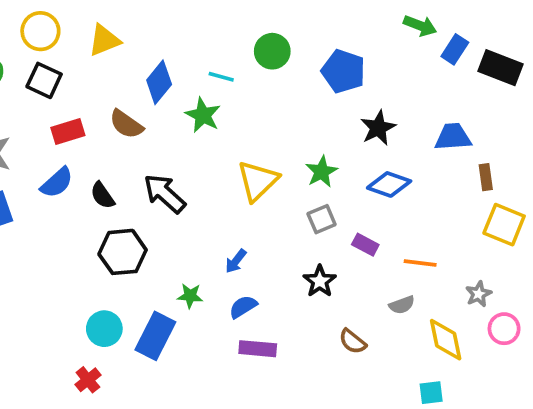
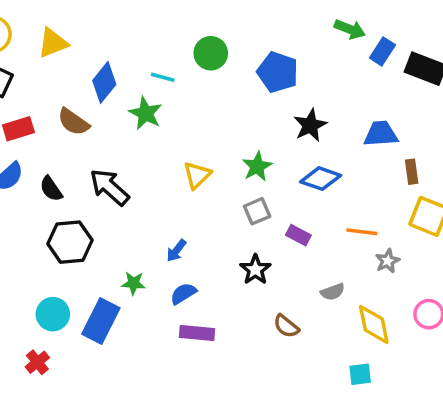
yellow triangle: (258, 181) -> (197, 175), size x0.7
orange line: (420, 263) -> (362, 232), moved
gray star: (479, 294) -> (388, 261), moved

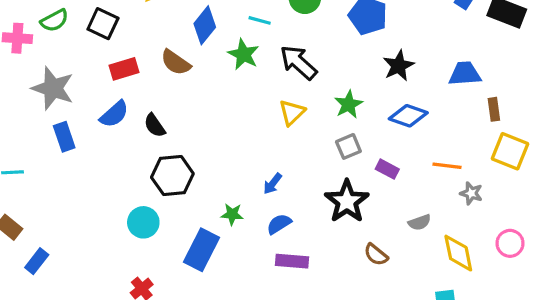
black arrow: (109, 187) -> (298, 62), moved
gray star: (388, 261) -> (471, 193), turned -30
black star: (255, 270) -> (347, 201), size x1.5
cyan circle: (53, 314) -> (143, 222), moved

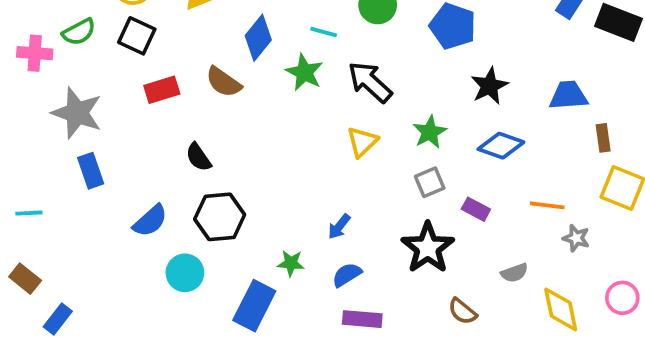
blue semicircle: (114, 114) -> (150, 221), moved

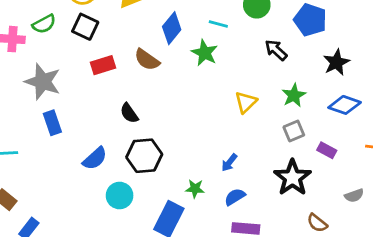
black arrow: (370, 82) -> (276, 50), moved, size x0.7

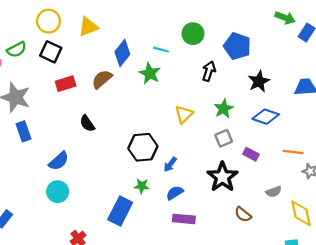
black arrow: (276, 50) -> (209, 71), turned 66
brown semicircle: (147, 60) -> (102, 79), turned 105
black hexagon: (144, 156) -> (143, 147), moved
cyan circle: (120, 195) -> (58, 192), moved

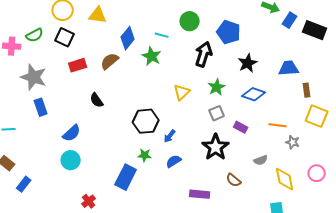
yellow triangle: (88, 27) -> (98, 15), turned 30
black arrow: (209, 71) -> (204, 54), size x1.4
purple rectangle: (184, 219) -> (200, 194), moved

